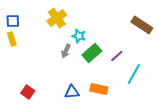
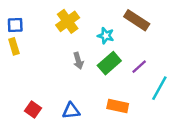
brown rectangle: (142, 25) -> (137, 20), moved
cyan star: (79, 36) -> (106, 36), moved
gray arrow: (66, 51) -> (78, 61), turned -40
blue triangle: (72, 92) -> (71, 111), moved

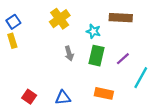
brown rectangle: (137, 20) -> (121, 18), turned -30
blue square: (15, 25) -> (13, 22), turned -32
green rectangle: (109, 63) -> (97, 56), turned -36

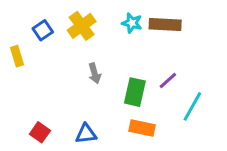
blue square: (13, 22) -> (43, 30), moved
cyan star: (93, 31) -> (132, 23), moved
green rectangle: (97, 56) -> (135, 92), moved

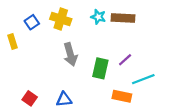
yellow cross: (82, 26) -> (61, 19), turned -36
gray arrow: (95, 73) -> (70, 54), size x1.5
cyan line: (192, 106) -> (143, 79), turned 40
orange rectangle: (142, 128) -> (122, 96), moved

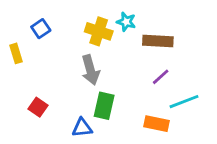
brown rectangle: (123, 18) -> (158, 41), moved
yellow cross: (61, 19) -> (99, 31), moved
green rectangle: (100, 68) -> (104, 106), moved
red square: (30, 98) -> (38, 107), moved

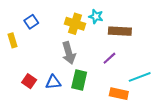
purple line: (161, 77) -> (109, 58), moved
blue triangle: (82, 128) -> (53, 82), moved

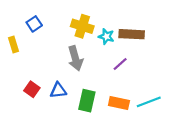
cyan star: (96, 16) -> (106, 36), moved
cyan line: (140, 77) -> (149, 102), moved
green rectangle: (79, 80) -> (87, 101), moved
orange rectangle: (119, 94) -> (119, 103), moved

